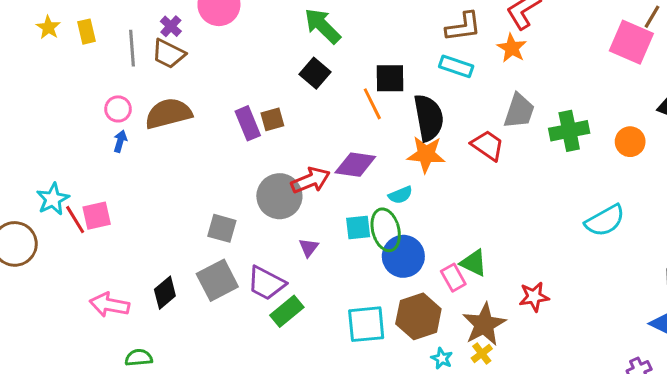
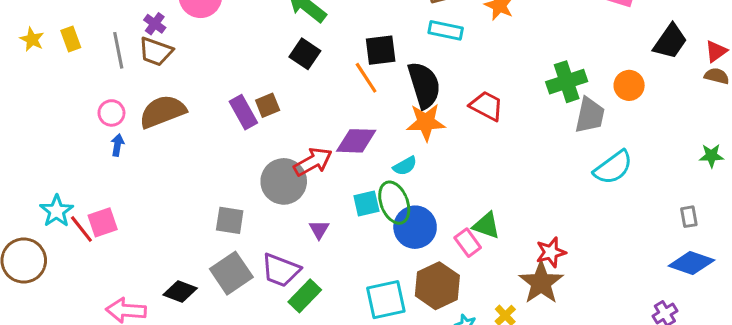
gray trapezoid: (519, 111) -> (590, 115), moved
black diamond: (165, 293) -> (180, 292), turned 68
brown star: (484, 324) -> (541, 283), moved

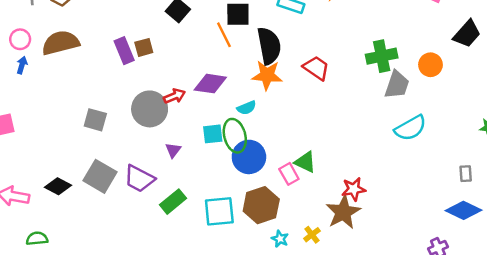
red arrow: (313, 162) -> (174, 96), size x0.7
gray square: (230, 220) -> (95, 120), moved
gray square: (231, 273) -> (100, 176), turned -32
green rectangle: (305, 296) -> (173, 202), moved

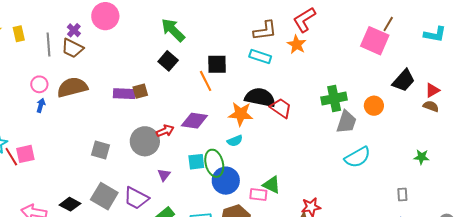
black semicircle: (269, 46) -> (260, 97), moved, turned -68
purple rectangle: (124, 51) -> (124, 94), turned -65
cyan semicircle: (247, 108) -> (235, 141), moved
pink rectangle: (289, 174) -> (258, 194), turned -54

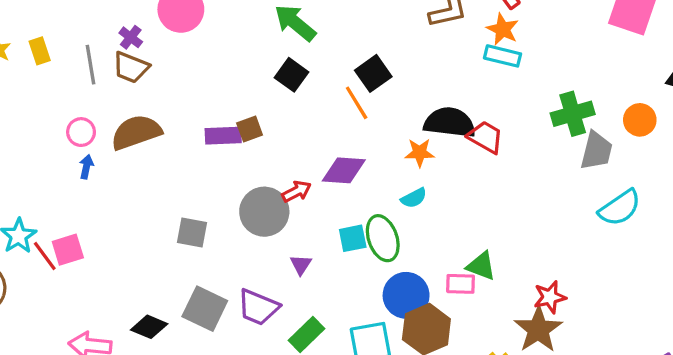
cyan rectangle: (260, 56) -> (502, 56), moved
black square: (217, 64) -> (373, 73), turned -30
orange star: (241, 114) -> (420, 153), size x0.7
blue circle: (226, 181) -> (406, 295), moved

